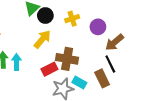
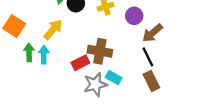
yellow arrow: (42, 39) -> (53, 30), moved
brown rectangle: (102, 78) -> (151, 81), moved

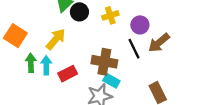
black line: (148, 57) -> (134, 49), moved
red rectangle: (80, 63) -> (68, 74), moved
cyan rectangle: (114, 78) -> (111, 81), moved

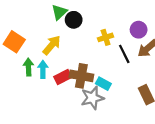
yellow cross: (110, 15) -> (106, 37), moved
purple circle: (140, 25) -> (139, 30), moved
brown cross: (104, 62) -> (81, 76), moved

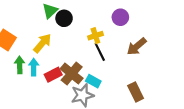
purple circle: (139, 30) -> (120, 17), moved
black line: (124, 54) -> (100, 52), moved
brown cross: (81, 76) -> (72, 74), turned 30

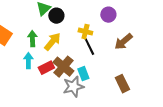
yellow cross: (95, 36) -> (85, 32), turned 32
yellow arrow: (42, 43) -> (52, 42), moved
green arrow: (20, 65) -> (32, 39), moved
cyan rectangle: (93, 81) -> (83, 74), turned 40

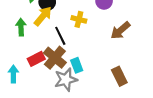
yellow arrow: (52, 42) -> (43, 16), moved
black line: (89, 47) -> (60, 36), moved
cyan arrow: (28, 61) -> (13, 74), moved

